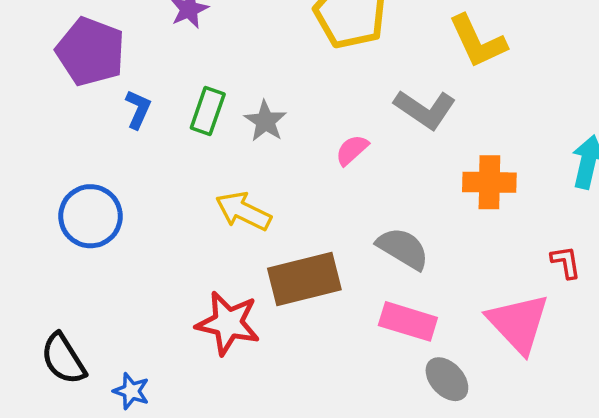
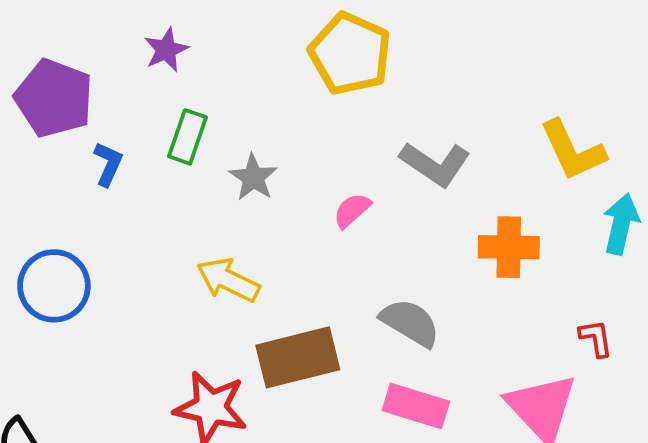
yellow L-shape: (478, 41) -> (573, 150), moved
green rectangle: (208, 111) -> (187, 137), moved

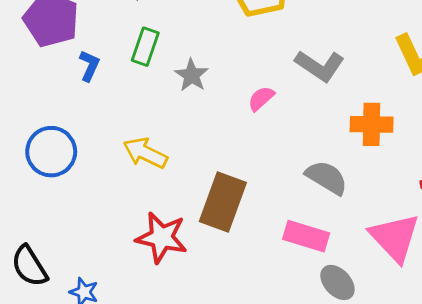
yellow arrow: (228, 280) -> (145, 153), moved
gray semicircle: (410, 323) -> (327, 178), moved
brown rectangle: (298, 357) -> (223, 202), turned -56

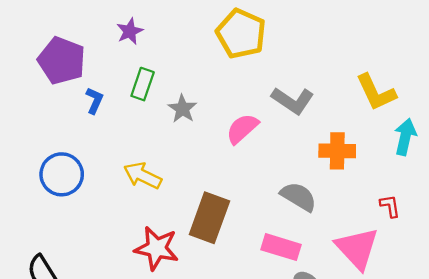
pink semicircle: (261, 98) -> (242, 129), size x1.4

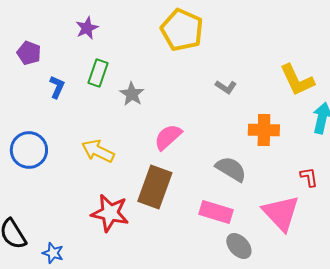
purple pentagon: (62, 61) -> (29, 53), size x0.6
gray L-shape: (293, 100) -> (226, 87), size x0.6
pink semicircle: (242, 129) -> (168, 137), moved

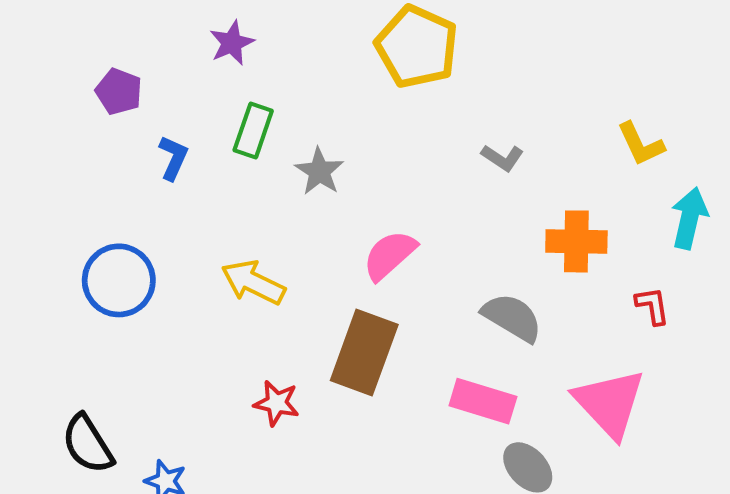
yellow L-shape: (297, 80) -> (641, 144), size x0.7
red L-shape: (309, 177) -> (652, 306), moved
red star: (110, 213) -> (277, 403), size x0.6

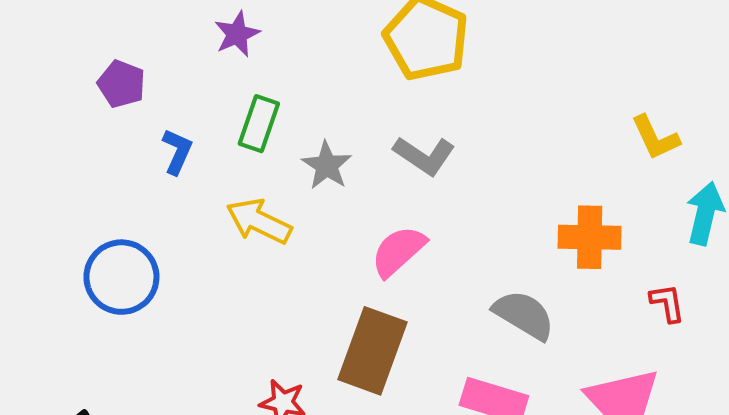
gray L-shape: (502, 158) -> (424, 156), moved, size x1.4
yellow arrow: (253, 282) -> (259, 221), moved

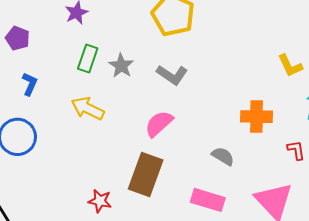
blue L-shape: (177, 152) -> (30, 84), moved
gray star: (327, 166) -> (121, 66), moved
gray semicircle: (524, 315) -> (223, 156), size x0.7

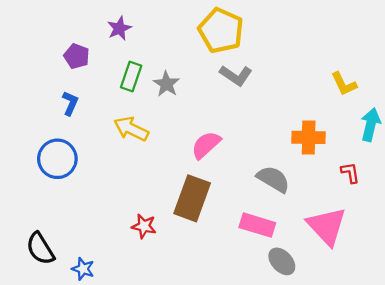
purple pentagon: (17, 38) -> (77, 56), moved
gray L-shape: (172, 75) -> (236, 75), moved
gray semicircle: (223, 156) -> (273, 179), size x1.4

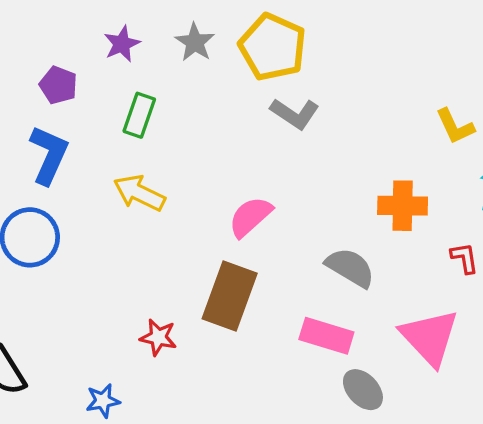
gray star: (166, 84) -> (195, 42), moved
blue L-shape: (70, 103) -> (49, 155), size x1.6
blue star: (83, 269) -> (103, 401), moved, turned -30

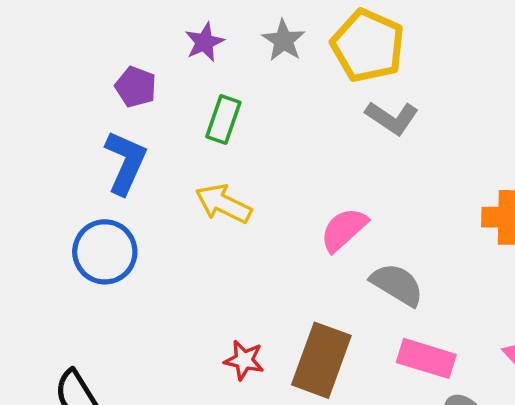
gray semicircle: (350, 268) -> (397, 285), moved
brown rectangle: (230, 296) -> (321, 360), moved

